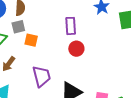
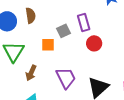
gray square: (18, 27) -> (63, 31), moved

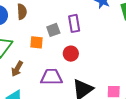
red circle: (94, 43) -> (71, 54), moved
purple trapezoid: (66, 78) -> (51, 77), turned -70

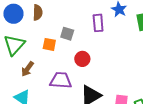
purple rectangle: (74, 23) -> (98, 23), moved
gray square: (53, 30) -> (67, 34), turned 32

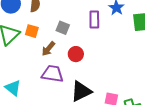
orange square: (49, 44) -> (32, 31), moved
brown arrow: (27, 69) -> (48, 49), moved

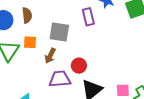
gray square: (63, 28) -> (59, 32), size x1.5
red circle: (76, 54) -> (79, 66), moved

